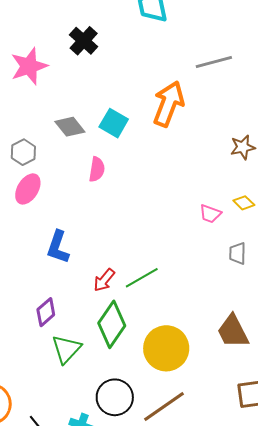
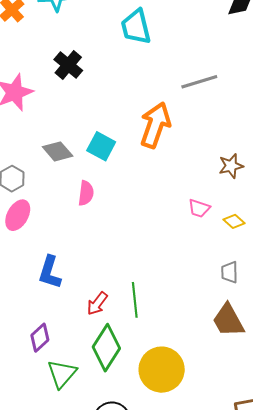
pink trapezoid: (210, 214) -> (199, 208), moved
green line: (142, 278) -> (135, 300), turned -64
brown trapezoid: (233, 331) -> (228, 320), moved

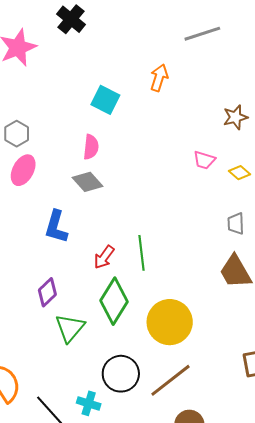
orange arrow: (155, 125) -> (159, 78), size x0.6
gray diamond: (58, 151) -> (87, 182), moved

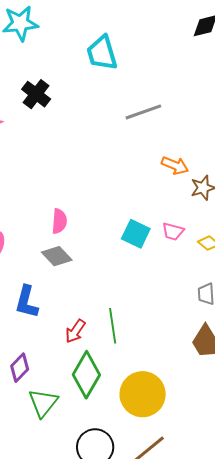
gray line: (202, 34) -> (143, 112), moved
orange arrow: (159, 78) -> (175, 165), moved, turned 96
cyan square: (105, 100) -> (136, 234), moved

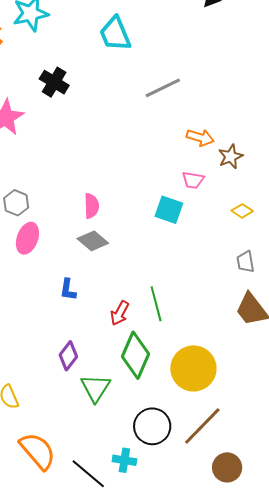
pink trapezoid: (173, 231) -> (193, 180), moved
blue L-shape: (27, 302) -> (68, 290), size x0.7

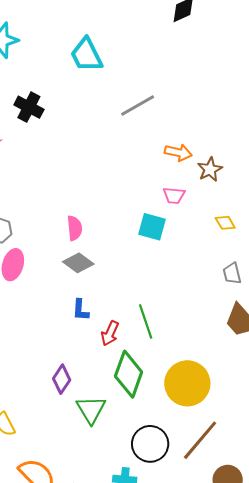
yellow diamond: (242, 211) -> (225, 223), turned 30
blue L-shape: (68, 290) -> (81, 310), moved

